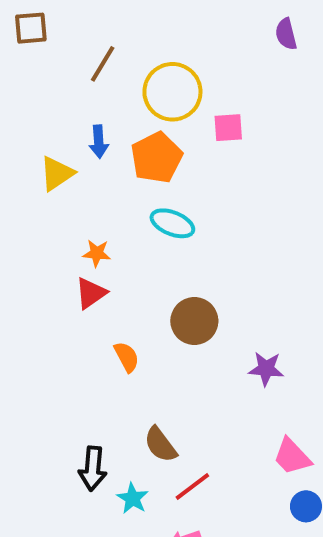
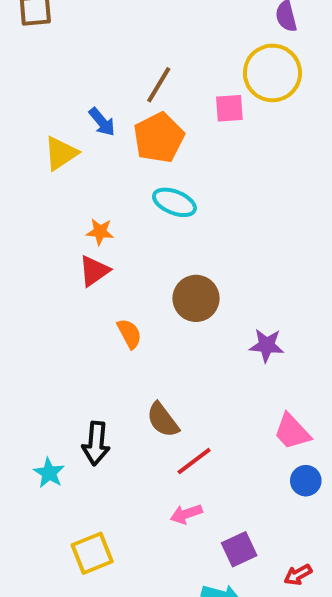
brown line: (103, 64) -> (159, 85), moved
yellow circle: (172, 92) -> (272, 73), moved
blue arrow: (99, 142) -> (102, 122), turned -36
cyan star: (133, 498) -> (49, 473), moved

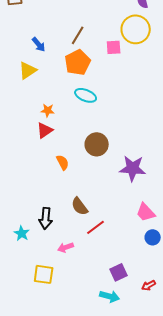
blue arrow: (102, 122) -> (39, 44), moved
purple star: (267, 345) -> (133, 168), size x1.5
pink arrow: (186, 514) -> (66, 247), moved
yellow square: (92, 553) -> (44, 274), turned 30

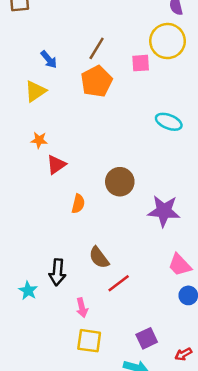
cyan ellipse: (86, 95) -> (169, 122), moved
orange star: (48, 110) -> (39, 140), moved
orange semicircle: (63, 162) -> (78, 204), turned 42
pink arrow: (66, 247) -> (82, 308), turned -84
yellow square: (44, 274) -> (89, 341), moved

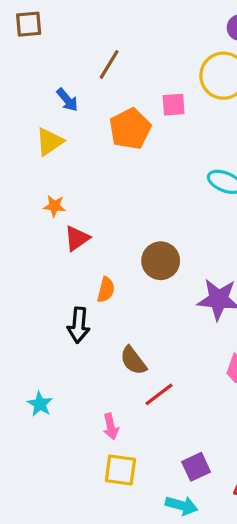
brown line: (97, 48) -> (109, 64), moved
pink square: (141, 63) -> (174, 105), moved
black arrow: (57, 272) -> (79, 325), moved

